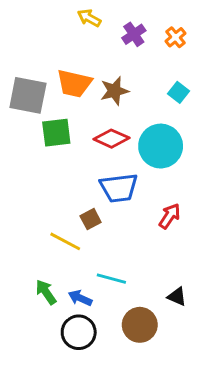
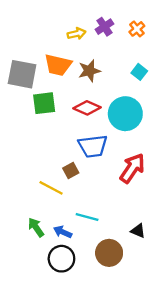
yellow arrow: (89, 18) -> (77, 34), moved, turned 138
red arrow: (170, 216) -> (132, 168), size x1.5

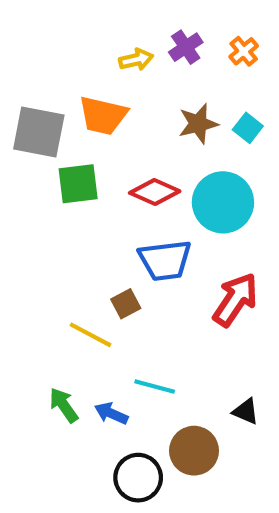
brown star: (89, 71) -> (198, 124), moved
black circle: (61, 259) -> (138, 478), moved

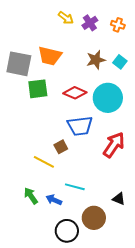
orange cross: (244, 51) -> (118, 25), turned -32
yellow arrow: (136, 60) -> (66, 18), moved, turned 49

